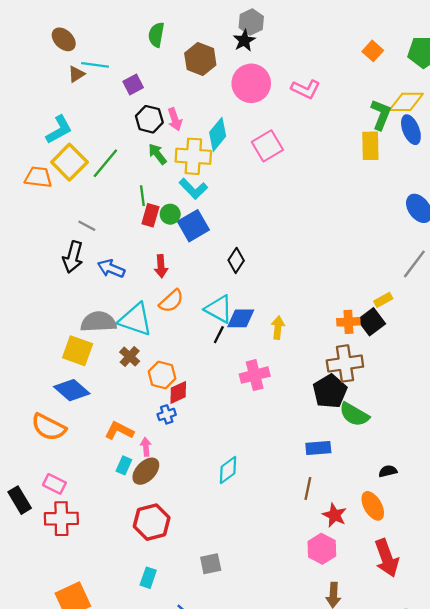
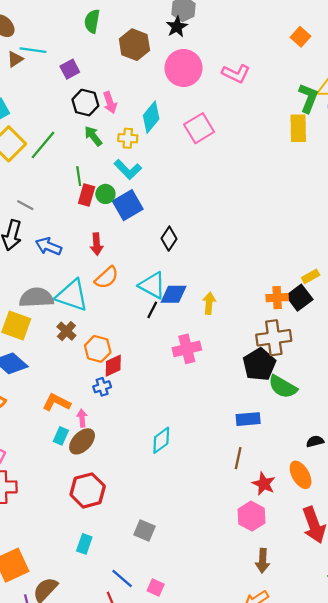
yellow cross: (193, 156) -> (128, 138), size x0.6
gray square: (211, 564) -> (144, 531), turned 35

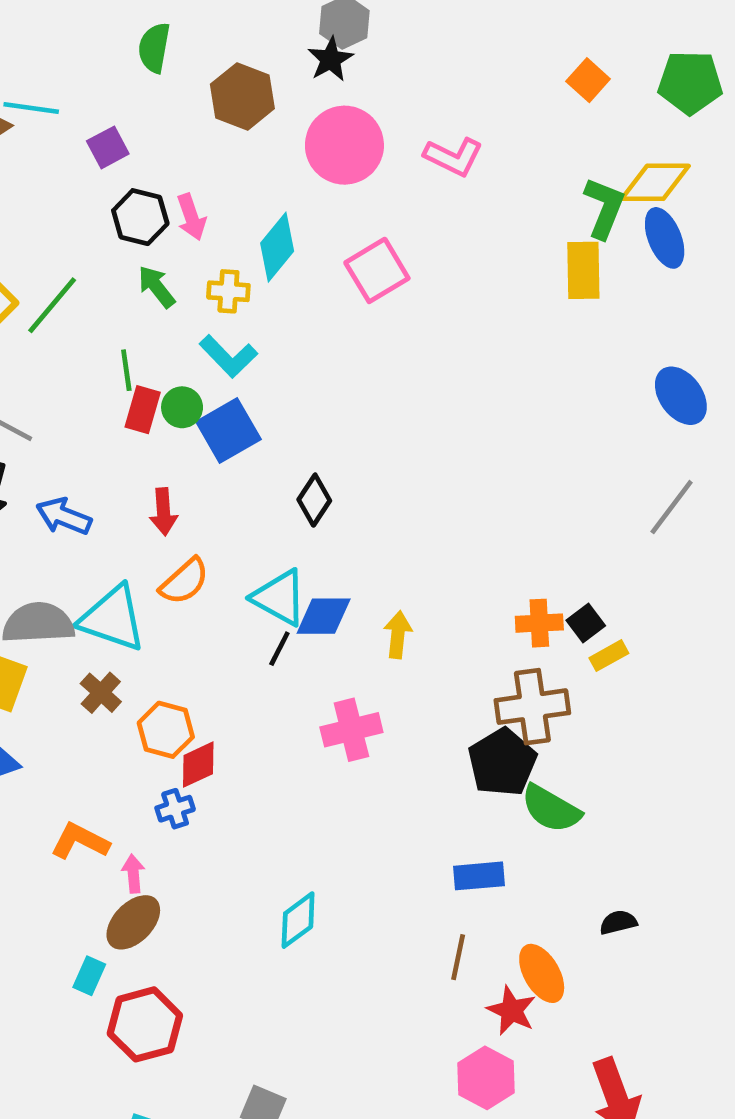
yellow rectangle: (311, 276) -> (609, 656), moved
black square: (299, 298) -> (586, 623), size x0.7
cyan rectangle: (61, 436) -> (89, 976), moved
orange ellipse: (301, 475) -> (542, 973), moved

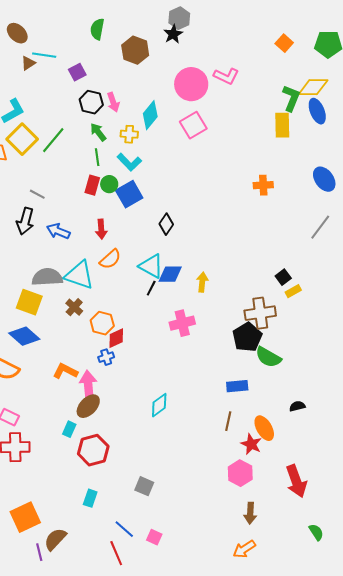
pink circle: (344, 145) -> (191, 84), moved
green line: (126, 370) -> (97, 157), moved
orange cross: (539, 623) -> (263, 185), moved
pink arrow: (133, 874) -> (88, 385), size x1.8

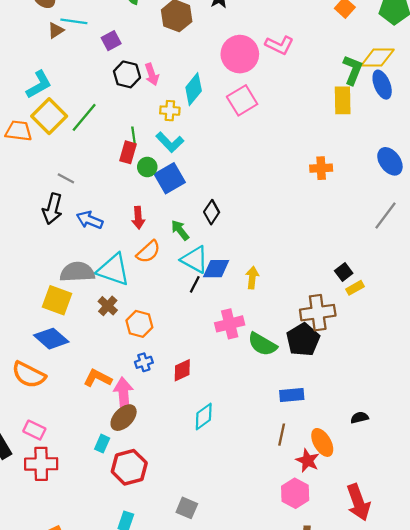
green arrow: (98, 132) -> (180, 230), moved
red rectangle: (92, 185) -> (128, 152), moved
red diamond: (116, 338) -> (182, 370), moved
green semicircle: (268, 357) -> (262, 344), moved

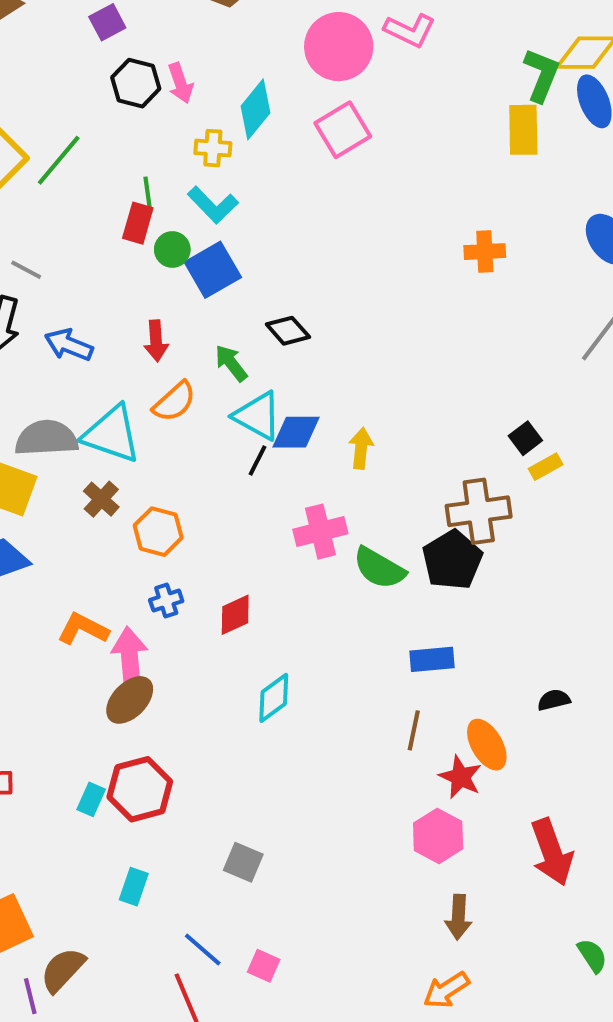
black diamond: (212, 212) -> (288, 331), turned -75
cyan rectangle: (102, 444) -> (91, 799), moved

